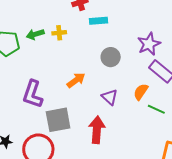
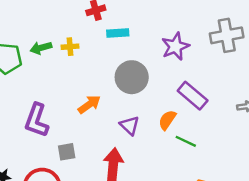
purple star: (149, 44) -> (175, 46), moved
gray circle: (111, 57) -> (132, 77), size x1.4
gray square: (58, 120) -> (67, 152), size x0.6

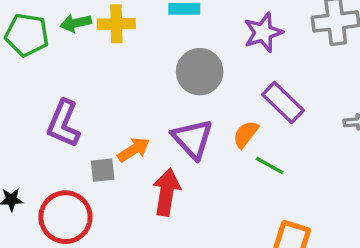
yellow cross: (70, 47) -> (116, 24), size x1.5
orange arrow: (89, 104) -> (134, 150), moved
purple triangle: (130, 126) -> (193, 139), size x1.5

